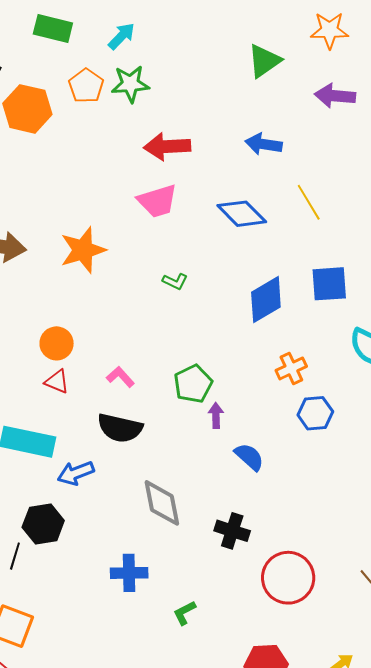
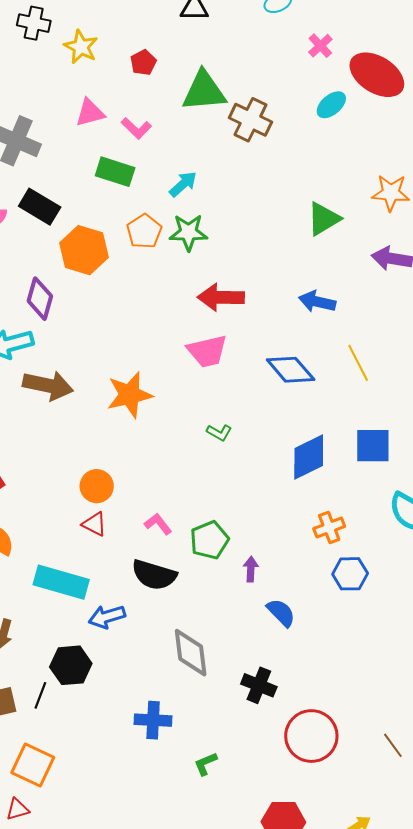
green pentagon: (193, 384) -> (209, 540), moved

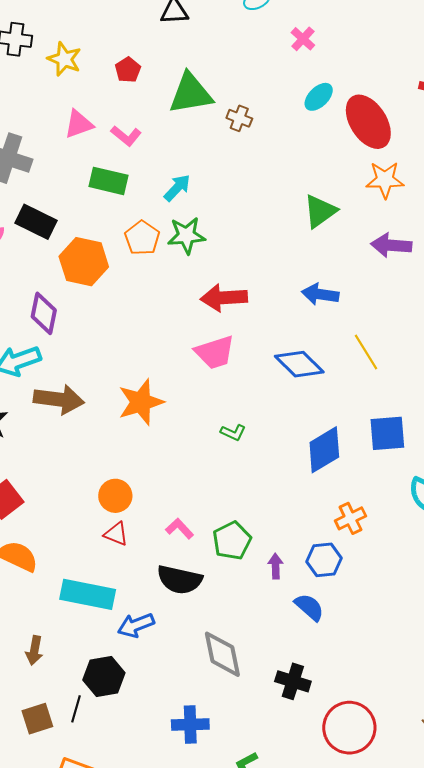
red ellipse: (377, 75) -> (368, 122), moved, turned 30
brown cross: (250, 120) -> (239, 118), size x0.6
blue hexagon: (350, 574) -> (324, 560), moved

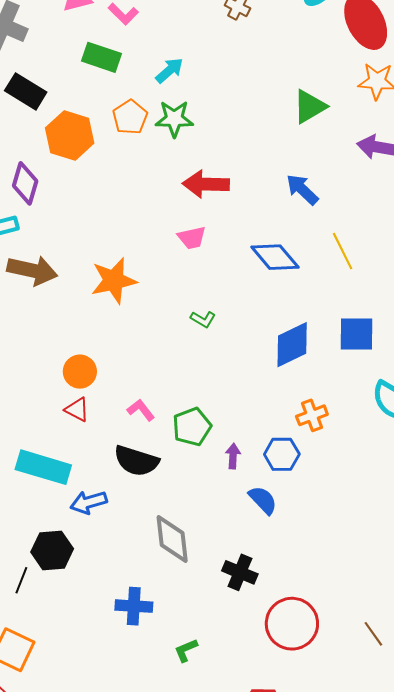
blue arrow: (320, 294) -> (302, 189), turned 30
pink trapezoid: (215, 352) -> (192, 238), size x0.7

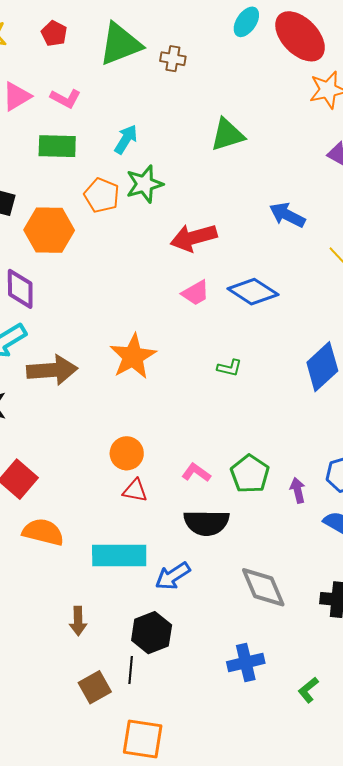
green triangle: (310, 107) -> (227, 135), moved, turned 30
blue diamond: (275, 257) -> (253, 292), moved

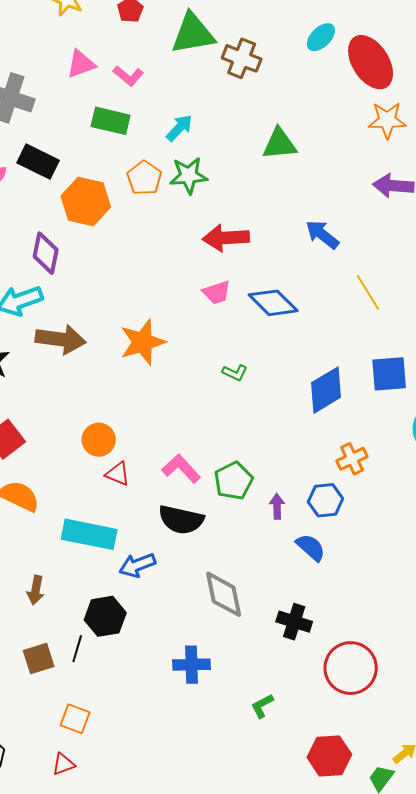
brown cross: (173, 59) -> (242, 58), size x1.5
orange circle: (127, 453) -> (99, 440), moved
pink L-shape: (196, 473) -> (181, 469), size x1.4
green L-shape: (308, 690) -> (262, 706), moved
orange square: (143, 739) -> (75, 719), size x0.7

